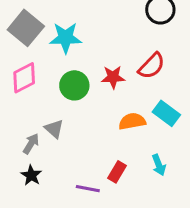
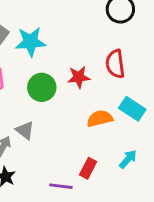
red semicircle: (152, 66) -> (115, 64), turned 132
cyan arrow: (159, 165) -> (128, 159), turned -114

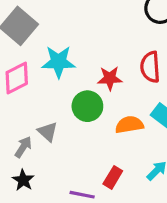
cyan star: (30, 42) -> (59, 62), moved
green circle: (42, 87) -> (87, 106), moved

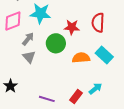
gray arrow: (23, 147) -> (28, 39), moved
red rectangle: (113, 177) -> (76, 97), moved

